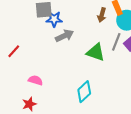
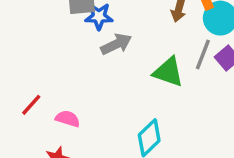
red line: (14, 51) -> (31, 105), moved

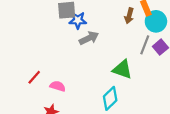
green triangle: (168, 72) -> (122, 69), moved

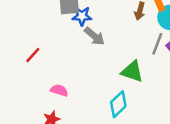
gray arrow: (89, 38) -> (94, 36), turned 66
red line: (34, 77) -> (33, 55), moved

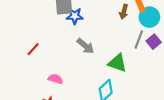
gray arrow: (94, 36) -> (85, 46), moved

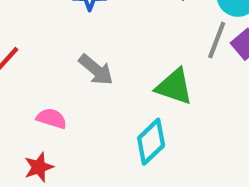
gray arrow: (85, 46) -> (96, 70), moved

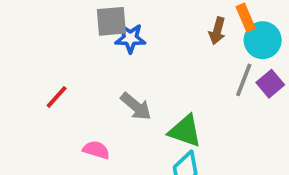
green triangle: (174, 87) -> (185, 131), moved

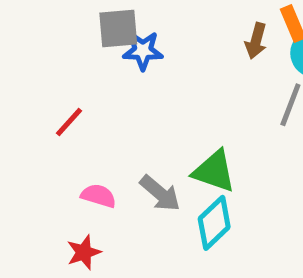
red line: (57, 97) -> (69, 122), moved
gray arrow: (136, 106) -> (160, 193), moved

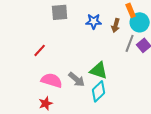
brown arrow: (256, 41) -> (116, 25), moved
blue star: (143, 51) -> (94, 21), moved
pink semicircle: (99, 196) -> (52, 80), size x1.5

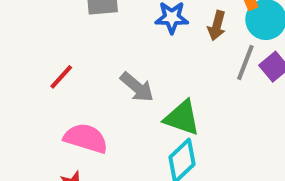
gray arrow: (77, 79) -> (137, 87), moved

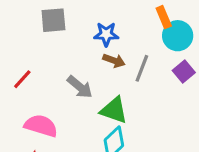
brown arrow: (217, 26) -> (114, 61), moved, turned -85
gray line: (245, 62) -> (142, 68), moved

